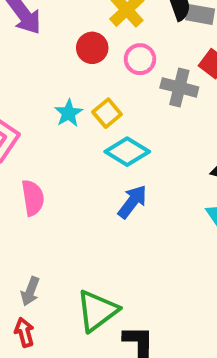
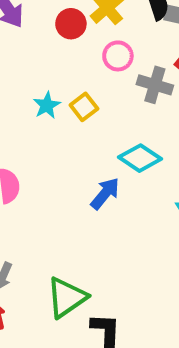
red circle: (92, 48) -> (71, 24), moved
cyan diamond: (127, 152) -> (140, 158), moved

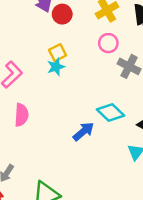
red circle: (71, 24) -> (62, 14), moved
yellow square: (84, 107) -> (58, 53), moved

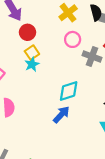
red circle: (62, 14) -> (27, 32), moved
cyan diamond: (110, 112) -> (69, 91), moved, turned -55

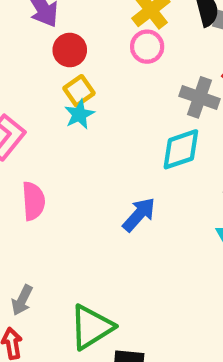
pink circle: (73, 39) -> (147, 47), moved
cyan diamond: (69, 91) -> (181, 149), moved

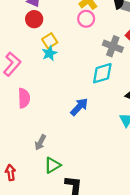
red circle: (70, 50) -> (34, 19), moved
gray arrow: (22, 300) -> (40, 142), moved
green triangle: (91, 327) -> (52, 165), size x0.7

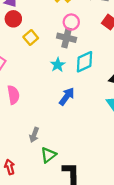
pink circle: (86, 19) -> (71, 22), moved
gray cross: (113, 46) -> (67, 38), moved
cyan star: (49, 53) -> (58, 65), moved

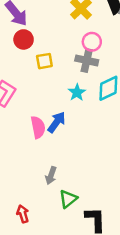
yellow square: (31, 37) -> (44, 61), turned 32
pink semicircle: (13, 95) -> (38, 127), moved
blue arrow: (67, 96) -> (57, 122), moved

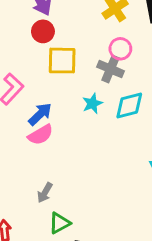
yellow square: (44, 61) -> (62, 61), size x1.5
blue arrow: (57, 122) -> (40, 114), moved
pink semicircle: (38, 127) -> (41, 135), turned 60

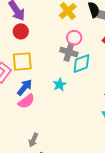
yellow square: (62, 61) -> (22, 61), moved
cyan star: (92, 104) -> (60, 85), moved
cyan diamond: (129, 105) -> (81, 63), moved

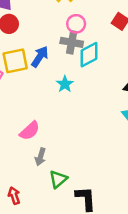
blue arrow: (25, 87) -> (40, 57), moved
pink semicircle: (26, 101) -> (30, 131), moved

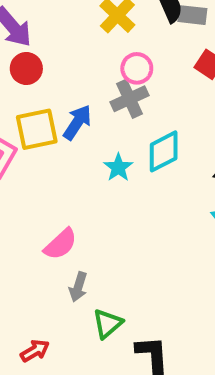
gray cross: (72, 42) -> (130, 99), turned -35
cyan diamond: (89, 55) -> (164, 151), moved
red arrow: (14, 196) -> (35, 351), turned 78

